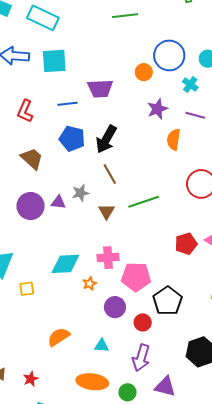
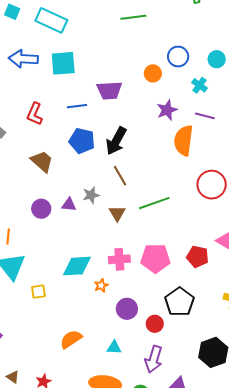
blue circle: (169, 55) -> (178, 57), size x0.7
orange semicircle: (174, 139) -> (183, 140), size x1.4
purple circle: (31, 206) -> (41, 209), size x0.7
red pentagon: (186, 244) -> (198, 257), moved, turned 30
pink pentagon: (136, 277) -> (155, 258), moved

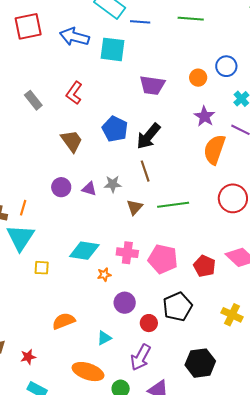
blue line: (77, 106) -> (140, 22), moved
purple star: (167, 110) -> (205, 116), turned -30
cyan triangle: (114, 347) -> (104, 338), turned -42

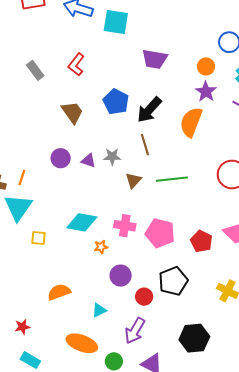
orange circle: (198, 78) -> (206, 66), moved
orange semicircle: (214, 149) -> (191, 122), moved

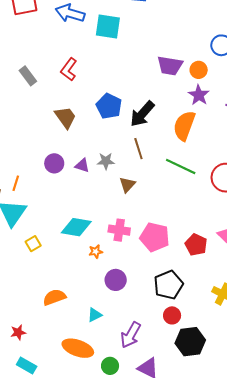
purple trapezoid: (155, 59) -> (170, 66), moved
green line: (172, 179) -> (181, 166), moved, turned 32
yellow square: (39, 238) -> (33, 244), turned -35
red circle: (144, 297) -> (172, 315), moved

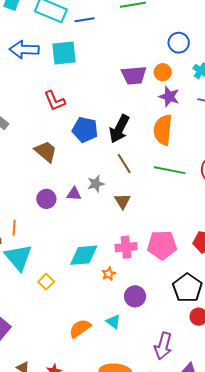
red L-shape: (69, 69) -> (55, 101), moved, turned -45
cyan triangle: (95, 315) -> (113, 322), moved, turned -42

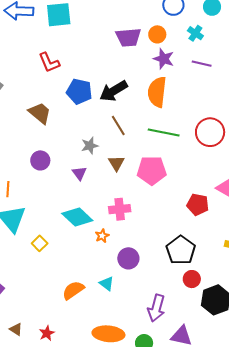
black arrow: (119, 129) -> (114, 91), turned 32
purple triangle: (74, 194) -> (79, 173), moved, turned 49
pink pentagon: (162, 245) -> (152, 170), moved
cyan diamond: (84, 255) -> (77, 217), turned 48

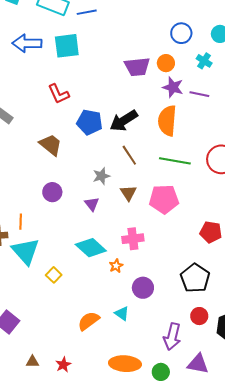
purple line: (202, 64) -> (199, 94), moved
red circle: (192, 279) -> (199, 316), moved
brown triangle: (16, 329) -> (32, 362), turned -32

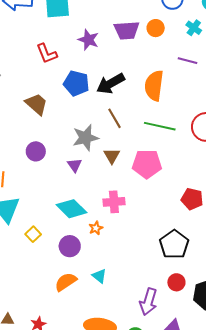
purple star: (173, 87) -> (88, 40), moved
gray star: (101, 176) -> (86, 138), size x1.5
purple circle: (143, 288) -> (70, 246), moved

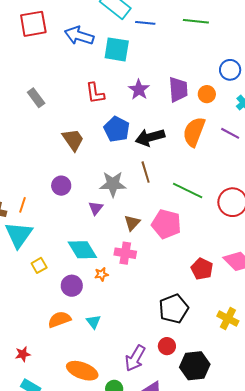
purple trapezoid: (127, 30) -> (178, 89), turned -104
orange semicircle: (154, 86) -> (194, 132), moved
brown triangle: (112, 156) -> (132, 223), moved

